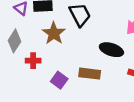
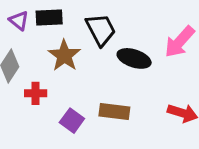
black ellipse: (111, 50) -> (134, 58), moved

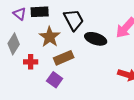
brown rectangle: (114, 112) -> (64, 58), moved, turned -30

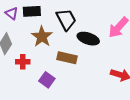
brown rectangle: (64, 58) -> (67, 58), moved, turned 36

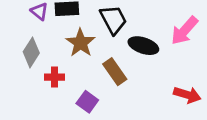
brown rectangle: (67, 58) -> (115, 72), turned 42

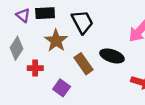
black ellipse: (143, 46) -> (112, 56), moved

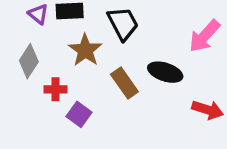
purple square: (62, 88) -> (79, 114), moved

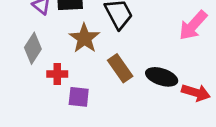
black ellipse: (165, 72) -> (162, 77), moved
purple square: (79, 114) -> (79, 97), turned -30

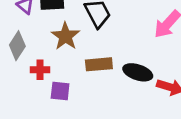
brown rectangle: (120, 68) -> (99, 64), turned -60

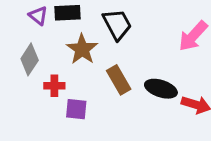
brown rectangle: (99, 64) -> (119, 80), turned 65

